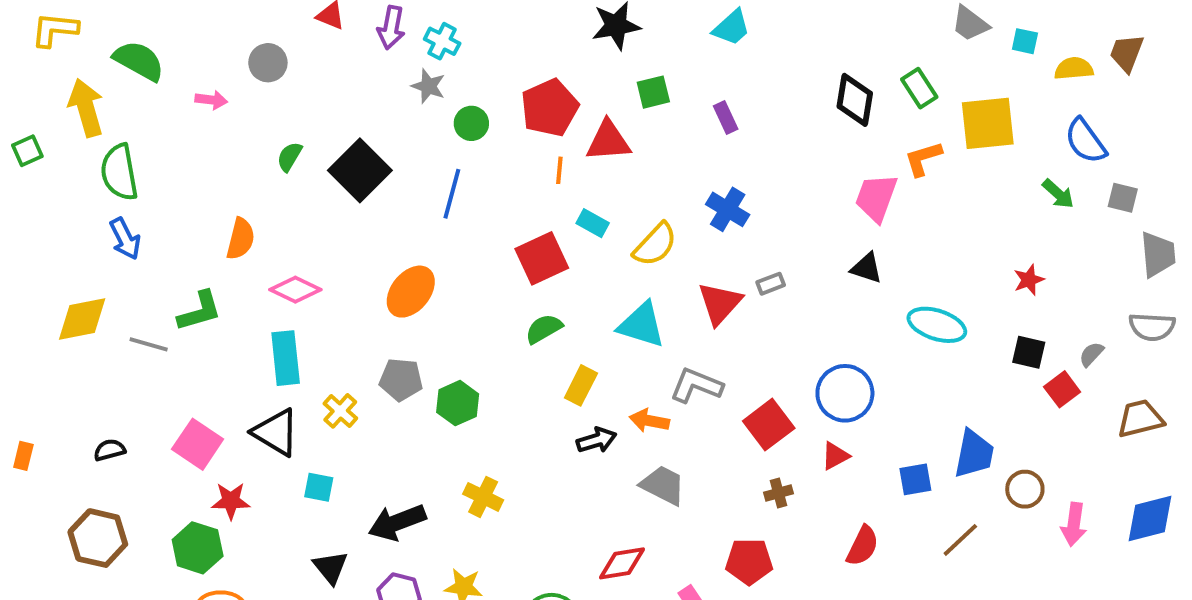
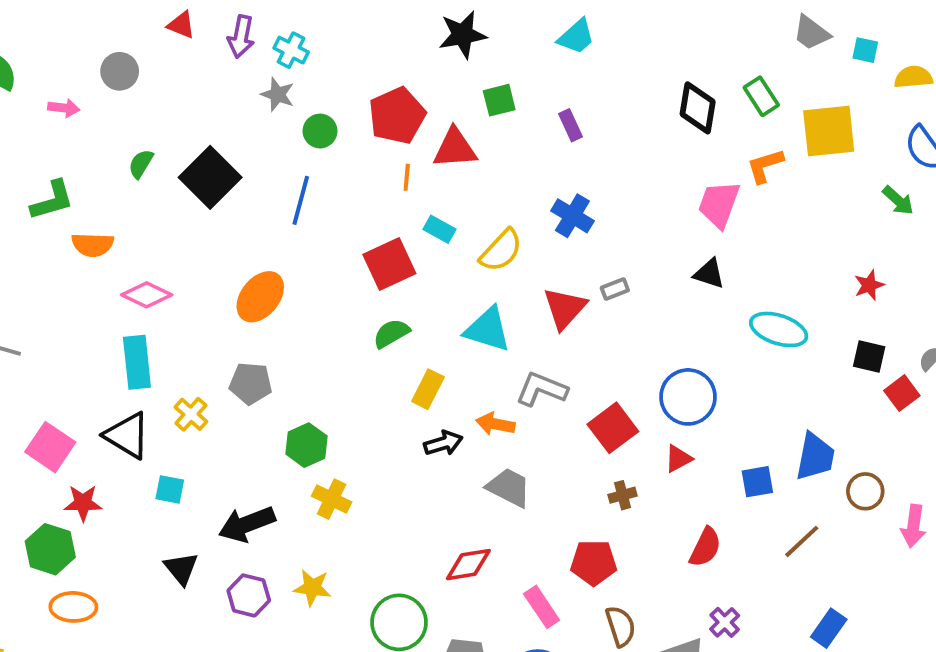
orange semicircle: (241, 239) -> (93, 245), turned 78
green L-shape: (199, 311) -> (52, 200), moved
green hexagon: (458, 403) -> (307, 445), moved

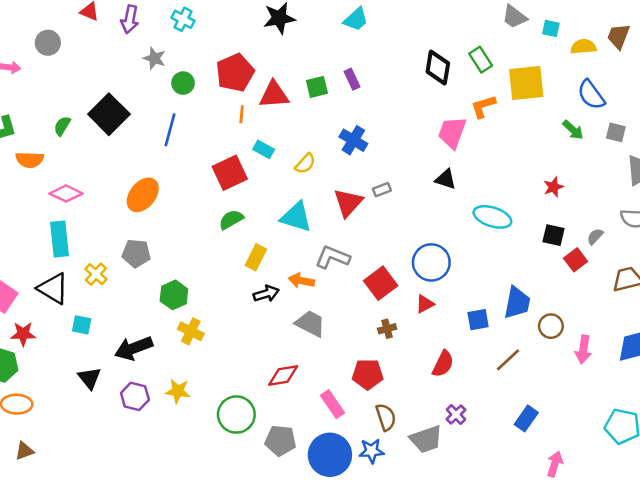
cyan cross: (291, 50) -> (183, 19), moved
green square: (499, 100) -> (317, 87), moved
green semicircle: (141, 164) -> (62, 126), moved
yellow semicircle: (501, 250) -> (305, 164), size x0.7

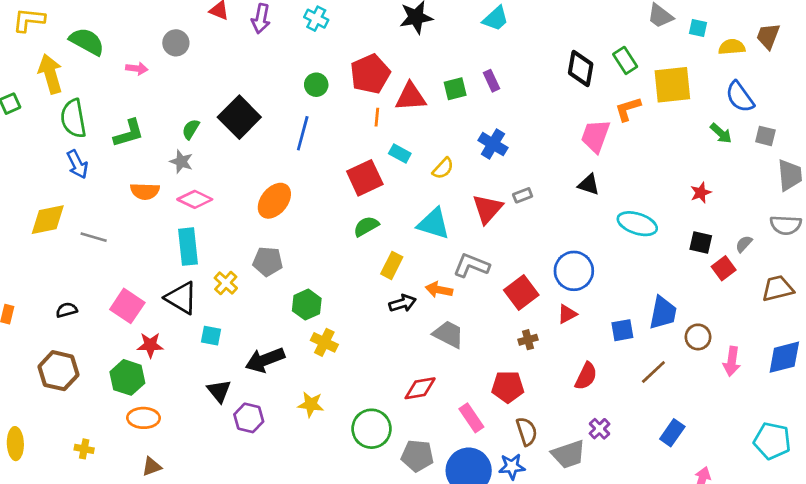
gray star: (154, 58) -> (181, 162), moved
orange semicircle: (30, 160) -> (145, 191), moved
purple hexagon: (135, 396) -> (249, 418), moved

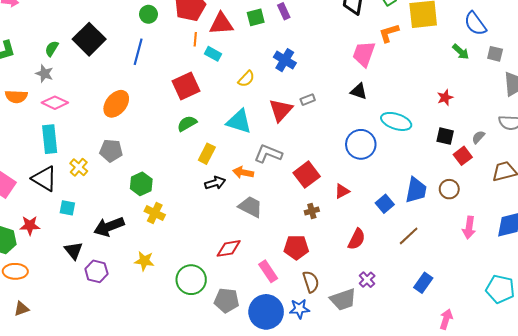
cyan rectangle: (400, 153) -> (213, 54), moved
blue circle: (574, 271) -> (361, 144), moved
blue square: (622, 330) -> (385, 204), turned -30
brown circle: (698, 337) -> (449, 189), moved
red star: (150, 345) -> (30, 226), moved

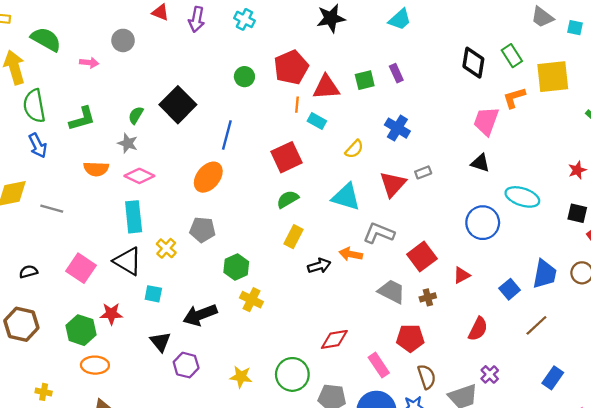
blue line: (138, 52) -> (227, 135), moved
yellow rectangle: (207, 154) -> (294, 237), moved
gray trapezoid: (250, 207) -> (392, 292), moved
yellow star: (144, 261) -> (241, 377), moved

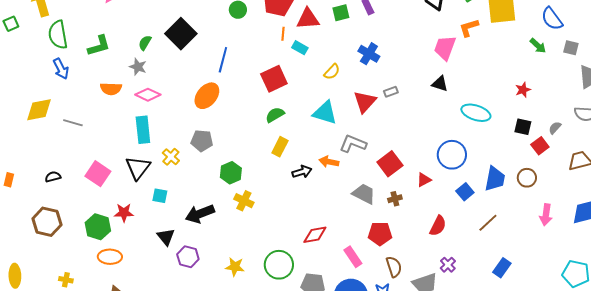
blue circle: (483, 223) -> (452, 155), moved
black triangle: (128, 261) -> (138, 168), turned 36

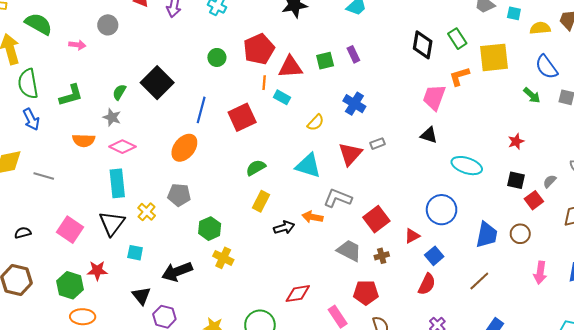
red square: (274, 79) -> (242, 117), moved
blue square: (465, 192) -> (434, 256), moved

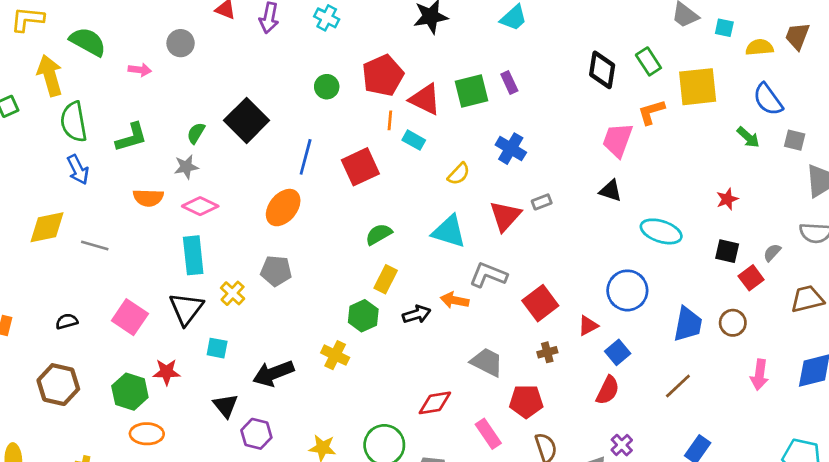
green square: (325, 61) -> (471, 91), size x1.4
red triangle: (290, 67) -> (425, 99), turned 30
gray star: (112, 117) -> (186, 167), turned -30
green hexagon: (210, 229) -> (363, 316), moved
gray trapezoid: (349, 251) -> (487, 362), moved

